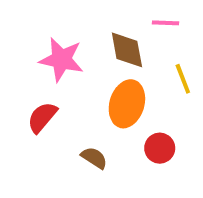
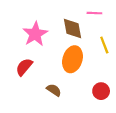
pink star: (61, 59) -> (35, 34), turned 30
red circle: (160, 148) -> (101, 91), moved

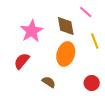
pink line: (94, 13) -> (86, 12), turned 40

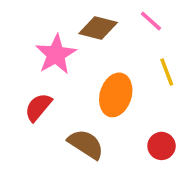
brown diamond: (66, 26) -> (98, 28), moved, turned -65
brown semicircle: (49, 82) -> (86, 144), size x1.5

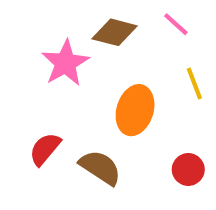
red semicircle: (38, 107) -> (45, 149), moved

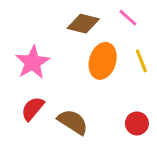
pink star: (65, 63) -> (33, 62), moved
orange ellipse: (135, 110) -> (103, 61), moved

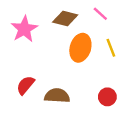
pink star: (33, 62) -> (24, 29), moved
brown semicircle: (73, 122) -> (57, 96), turned -30

